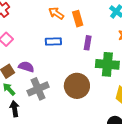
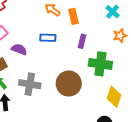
purple semicircle: (26, 67) -> (19, 49), moved
gray cross: (38, 89) -> (30, 84), turned 30

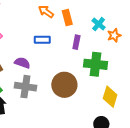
cyan cross: (112, 12) -> (99, 24), moved
purple semicircle: (19, 49) -> (22, 63), moved

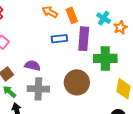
blue rectangle: (42, 40) -> (59, 39), moved
purple rectangle: (76, 42) -> (84, 39), size x1.6

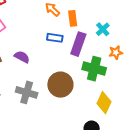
orange star: (120, 28) -> (116, 52), moved
gray cross: (38, 89) -> (27, 92), moved

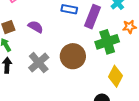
green cross: (94, 69) -> (107, 42), turned -35
gray cross: (27, 92) -> (39, 63), turned 30

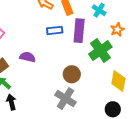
brown circle: (73, 56) -> (72, 74), size x0.7
gray cross: (39, 63) -> (66, 99), moved

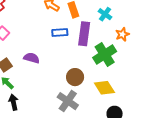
yellow diamond: (118, 81) -> (104, 88), moved, turned -45

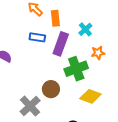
brown circle: (75, 77) -> (51, 89), moved
yellow diamond: (104, 88) -> (90, 96), moved, turned -50

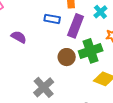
brown circle: (51, 89) -> (67, 57), moved

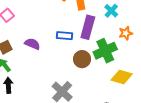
blue rectangle: (52, 19) -> (65, 36), moved

